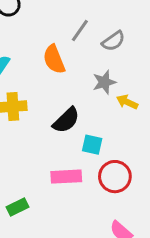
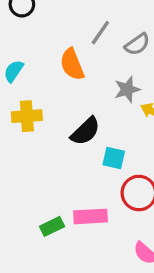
pink rectangle: (66, 177) -> (90, 216), moved
green rectangle: (17, 207) -> (52, 226), moved

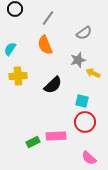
gray line: (100, 33) -> (48, 18), moved
cyan square: (114, 158) -> (82, 101), moved

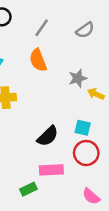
gray semicircle: (84, 33) -> (85, 30), moved
black semicircle: (53, 85) -> (48, 136), moved
green rectangle: (33, 142) -> (28, 189), moved

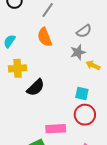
gray semicircle: (85, 30) -> (84, 31), moved
black semicircle: (48, 136) -> (36, 87), moved

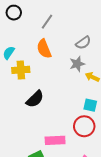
yellow cross: (17, 68) -> (21, 70), moved
cyan square: (82, 94) -> (90, 105), moved

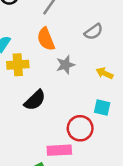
gray star: (77, 64) -> (65, 65), moved
red circle: (84, 126) -> (80, 128), moved

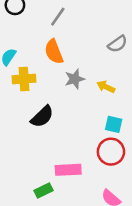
gray semicircle: (94, 32) -> (117, 44), moved
yellow arrow: (105, 73) -> (106, 87), moved
red circle: (80, 128) -> (111, 152), moved

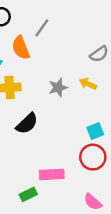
orange semicircle: (54, 52) -> (21, 48), moved
yellow arrow: (106, 87) -> (88, 84), moved
cyan square: (114, 124) -> (95, 131), turned -35

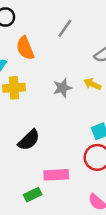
gray line: (42, 28) -> (65, 28), moved
black semicircle: (27, 124) -> (29, 140), moved

